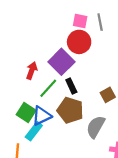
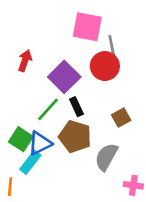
pink square: (80, 21) -> (87, 27), size x1.6
gray line: (100, 22) -> (112, 46), moved
red circle: (79, 42) -> (105, 66), moved
red arrow: (32, 71) -> (25, 61), moved

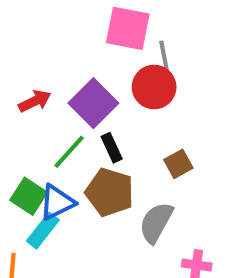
red arrow: (25, 61) -> (35, 101), moved, turned 45

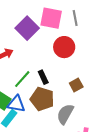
gray line: (164, 57) -> (75, 18), moved
purple square: (93, 103) -> (27, 28), moved
blue triangle: (57, 202) -> (16, 104), turned 36

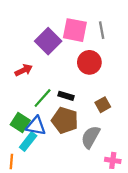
black rectangle: (43, 77) -> (66, 96), turned -48

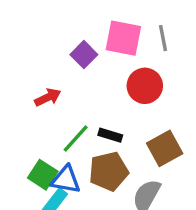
purple square: (48, 41) -> (84, 55), size x0.7
brown square: (103, 105) -> (165, 148), size x1.5
brown pentagon: (65, 120) -> (109, 171), turned -30

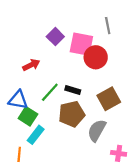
pink square: (123, 38) -> (81, 44), moved
blue triangle: (66, 180) -> (18, 100), moved

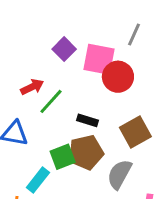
gray line: (108, 26) -> (134, 35), turned 35
green line: (50, 92) -> (51, 101), moved
green square: (28, 116) -> (63, 157), moved, turned 36

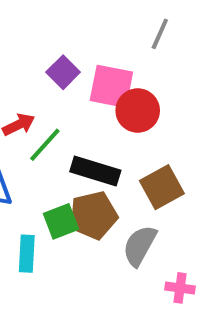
gray line: (134, 35) -> (160, 34), moved
black rectangle: (87, 120) -> (95, 171), size x1.6
cyan rectangle: (38, 180) -> (27, 254), turned -35

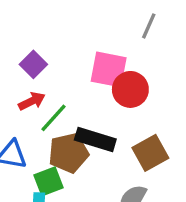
purple square: (63, 72) -> (33, 64), moved
brown pentagon: (93, 215) -> (69, 153), moved
green square: (61, 221) -> (48, 181), moved

